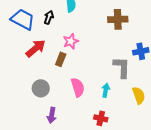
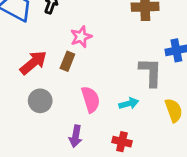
red arrow: (36, 48) -> (33, 63), moved
cyan arrow: (106, 90) -> (129, 104), turned 64
purple arrow: (52, 115) -> (76, 136), moved

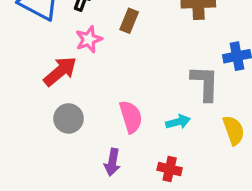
pink star: (81, 37) -> (89, 39), moved
brown rectangle: (67, 61) -> (129, 21), moved

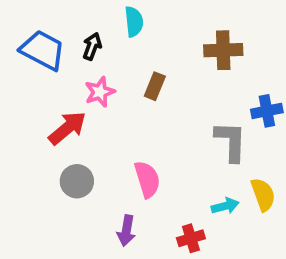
brown rectangle: (129, 21) -> (155, 86), moved
cyan arrow: (178, 122) -> (225, 206), moved
red cross: (170, 169) -> (191, 238), turned -30

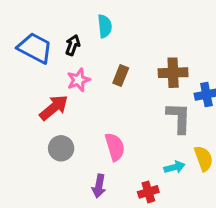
brown cross: (223, 50) -> (173, 73), moved

